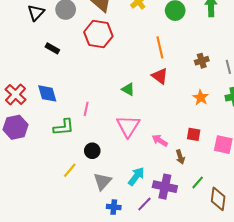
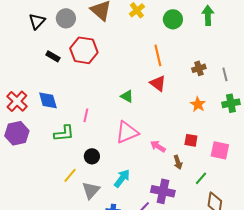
red hexagon: (98, 34) -> (84, 50), moved
pink triangle: (128, 126) -> (127, 132), turned 35
cyan arrow: (136, 176) -> (122, 178), moved
gray triangle: (102, 181) -> (91, 190), moved
green line: (198, 182) -> (201, 178), moved

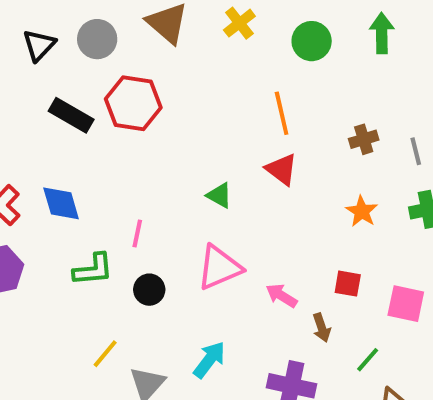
black rectangle: (53, 56) -> (71, 115), size x1.5
black circle: (92, 156) -> (149, 290), moved

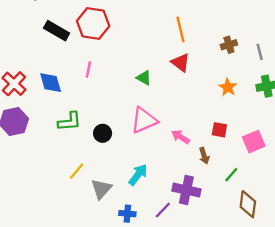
pink line: (137, 233) -> (88, 70), moved
pink square: (406, 304) -> (254, 142), turned -35

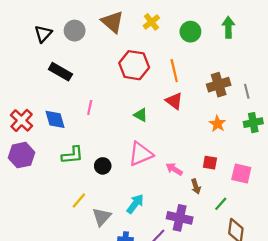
red hexagon: (93, 23) -> (134, 65), moved
brown cross: (229, 45) -> (219, 85), size x1.5
pink square: (254, 142) -> (241, 173), turned 36

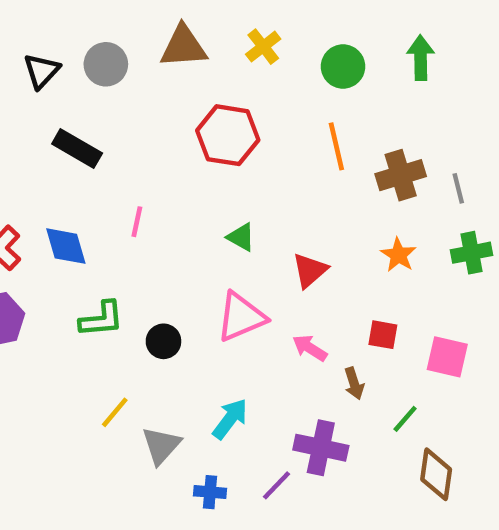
brown triangle: (112, 22) -> (183, 47), turned -45
orange line: (174, 71) -> (336, 146), moved
red triangle: (174, 101) -> (310, 270), moved, turned 42

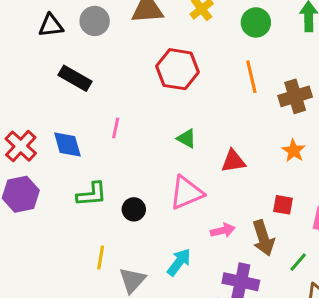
black triangle: (42, 71) -> (51, 25), turned 40
red triangle: (310, 270) -> (233, 161), turned 32
pink arrow: (310, 348) -> (223, 230), moved, turned 135
brown arrow: (354, 383) -> (263, 238), size x1.6
yellow line: (115, 412) -> (101, 258), turned -30

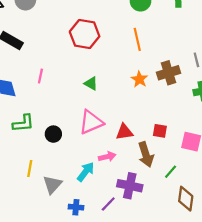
brown cross: (295, 96) -> (168, 73), moved
orange star: (294, 151) -> (139, 79), moved
red triangle: (233, 161) -> (124, 132), moved
pink arrow: (223, 230) -> (107, 157), moved

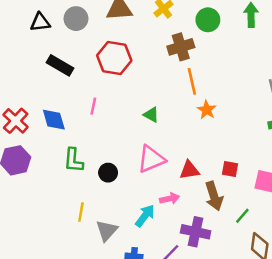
red hexagon: (85, 34) -> (114, 58), moved
orange line: (137, 39) -> (192, 81), moved
brown cross: (168, 73) -> (181, 47), moved
green L-shape: (23, 123) -> (74, 160), turned 100

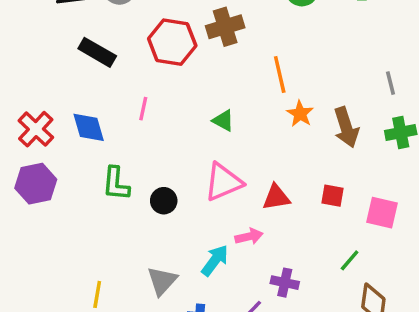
brown cross: (181, 47) -> (225, 27), moved
brown arrow: (214, 196) -> (346, 127), moved
yellow line: (81, 212) -> (97, 294), moved
purple cross: (196, 232) -> (285, 283), size x0.7

